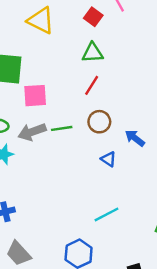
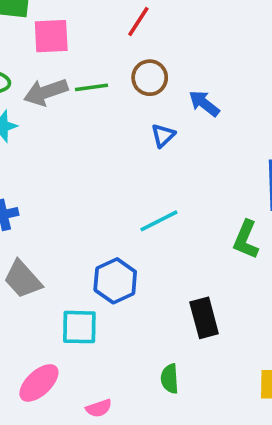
blue triangle: (108, 159) -> (163, 135), turned 42

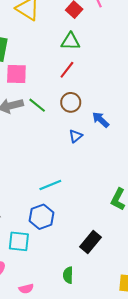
green line: (92, 87) -> (37, 105), turned 42
cyan line: (159, 221) -> (50, 185), moved
black rectangle: (204, 318) -> (91, 242), turned 50

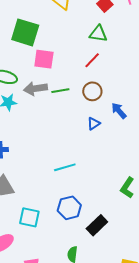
green line: (37, 105) -> (60, 91), turned -54
blue hexagon: (42, 217) -> (69, 208), moved

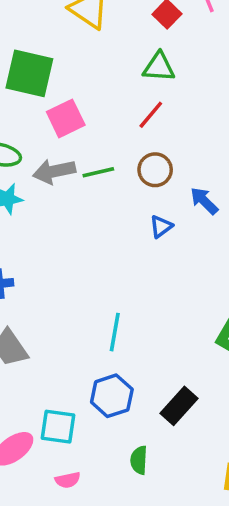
pink square: (44, 59) -> (66, 118), turned -30
cyan line: (65, 167) -> (115, 332), moved, turned -60
blue hexagon: (69, 208) -> (112, 396), moved
cyan square: (29, 217) -> (58, 427), moved

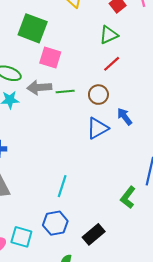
green triangle: (159, 67) -> (109, 35), turned -36
red line: (151, 115) -> (112, 64), moved
pink square: (66, 118) -> (50, 57), turned 35
blue triangle: (161, 227) -> (97, 128), size x1.6

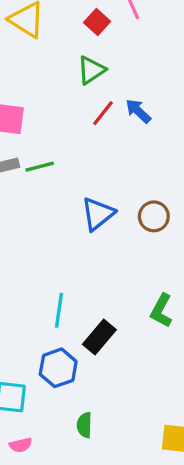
brown circle: (98, 95) -> (154, 216), moved
blue arrow: (125, 117) -> (138, 111), moved
black rectangle: (94, 234) -> (99, 337), moved

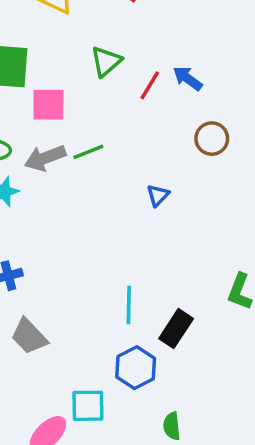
green triangle: (91, 70) -> (106, 61), moved
blue triangle: (98, 214) -> (158, 195), size x0.6
brown circle: (154, 216) -> (212, 139), moved

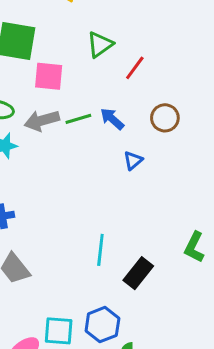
blue arrow: (188, 78) -> (112, 119), moved
brown circle: (212, 139) -> (165, 118), moved
blue hexagon: (136, 368) -> (102, 325), moved

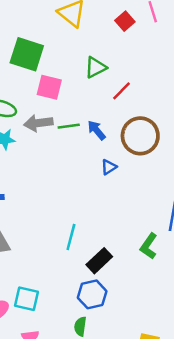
brown circle: (165, 118) -> (140, 136), size x1.6
blue hexagon: (102, 325) -> (92, 294), moved

